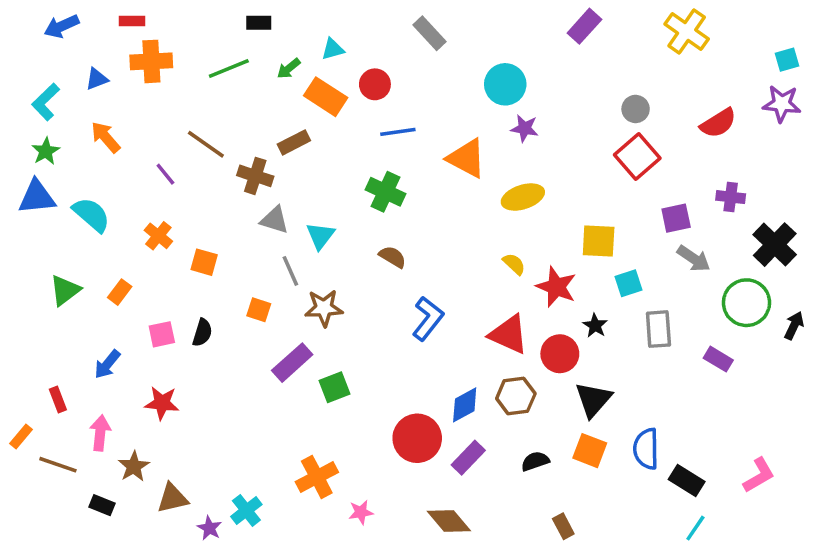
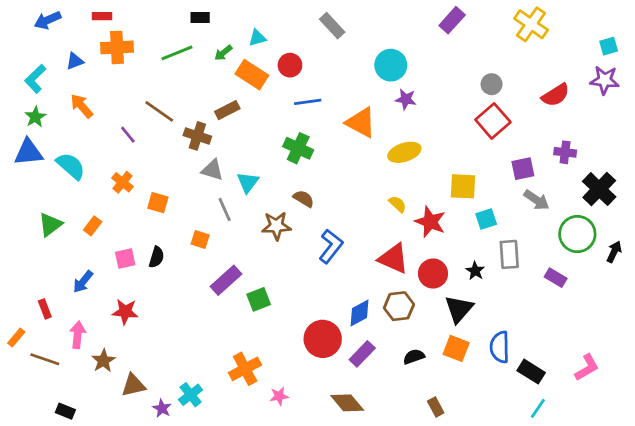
brown star: (324, 308) -> (276, 226), moved
black star: (595, 326) -> (475, 271), moved
black rectangle: (102, 505) -> (65, 411), moved

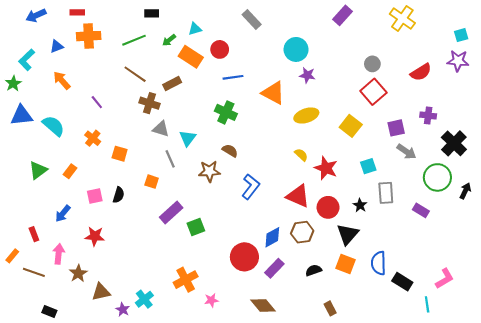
brown line: (159, 111) -> (135, 74), moved
green star: (35, 117) -> (13, 84), moved
yellow square: (463, 186) -> (351, 126), moved, turned 35
cyan line: (538, 408) -> (427, 304), moved, turned -42

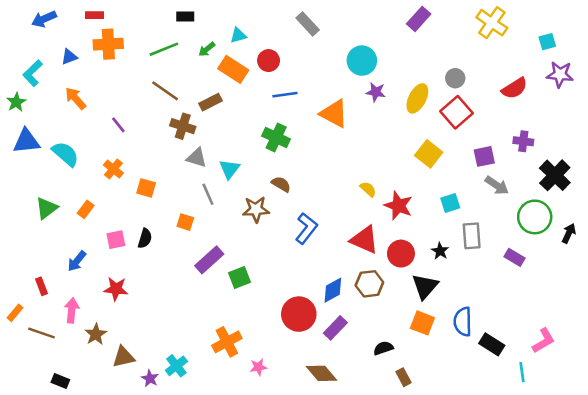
cyan square: (461, 35) -> (547, 42), moved
yellow ellipse: (306, 116) -> (417, 98), moved, turned -45
black semicircle: (314, 270) -> (383, 348), moved

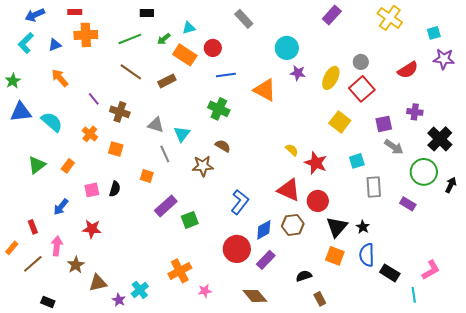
cyan L-shape: (33, 73) -> (26, 43), moved
brown cross: (183, 126) -> (120, 112), moved
blue L-shape: (306, 228) -> (240, 202), moved
black star: (440, 251) -> (363, 227), moved
brown line: (41, 333) -> (33, 264), turned -60

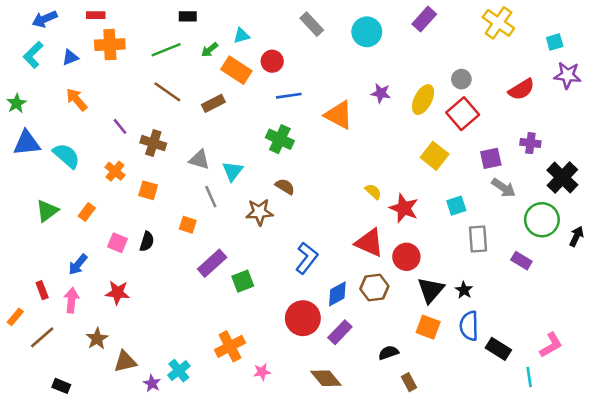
cyan circle: (287, 48) -> (367, 32), moved
pink square: (92, 190) -> (117, 243), turned 35
pink arrow: (57, 246) -> (71, 300), moved

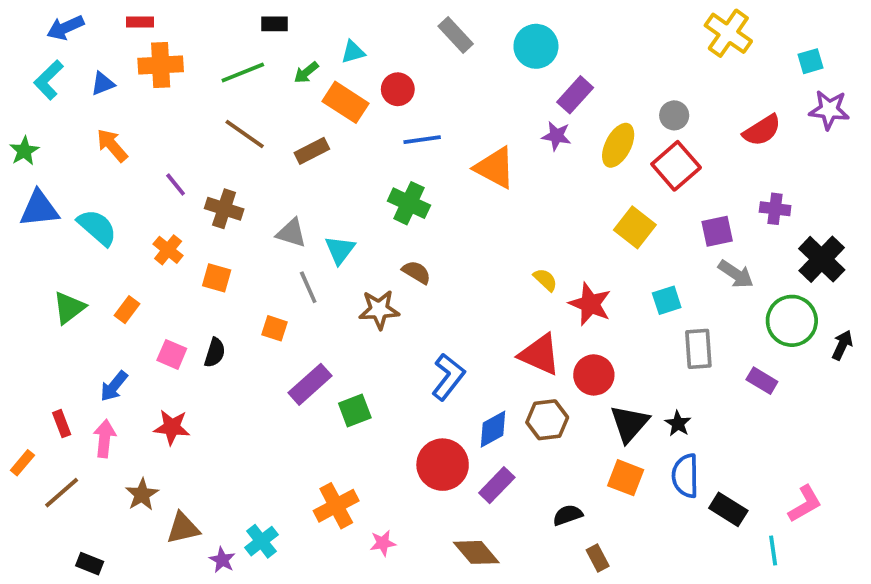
purple rectangle: (424, 19) -> (575, 95), moved

